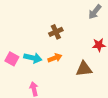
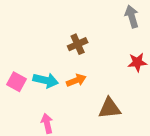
gray arrow: (95, 12) -> (132, 16), turned 126
brown triangle: (84, 69) -> (110, 108), moved

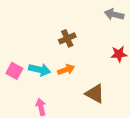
gray arrow: (132, 16) -> (114, 14), turned -60
brown triangle: (110, 108) -> (95, 94), turned 35

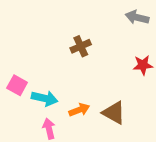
cyan arrow: (40, 70) -> (45, 98), moved
orange arrow: (66, 70) -> (79, 110), moved

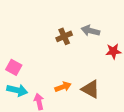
gray arrow: (137, 17) -> (90, 31), moved
cyan arrow: (45, 98) -> (17, 90), moved

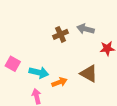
brown triangle: (90, 89) -> (89, 74), moved
cyan arrow: (17, 90) -> (39, 72), moved

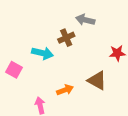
gray arrow: (86, 29) -> (85, 20), moved
cyan arrow: (39, 72) -> (42, 53), moved

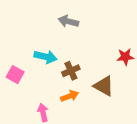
gray arrow: (85, 20) -> (68, 21), moved
brown cross: (66, 38) -> (71, 71), moved

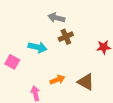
brown cross: (71, 71) -> (66, 37), moved
brown triangle: (104, 86) -> (86, 82), moved

